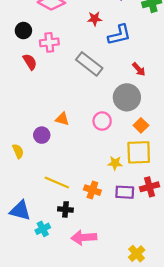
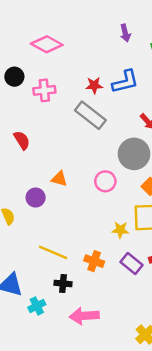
red star: (95, 19) -> (94, 85), moved
red semicircle: (30, 62) -> (22, 140), moved
purple rectangle: (125, 192) -> (132, 264), turned 36

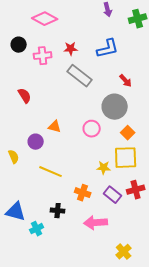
red star: (94, 85) -> (71, 49), moved
yellow line: (53, 252) -> (51, 172), moved
pink arrow: (84, 316) -> (96, 223), moved

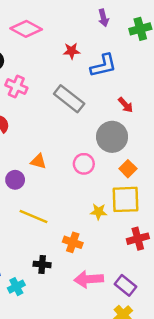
red star: (71, 49) -> (72, 51), moved
pink cross: (43, 56) -> (16, 87), moved, turned 30
purple rectangle: (113, 195) -> (126, 285), moved

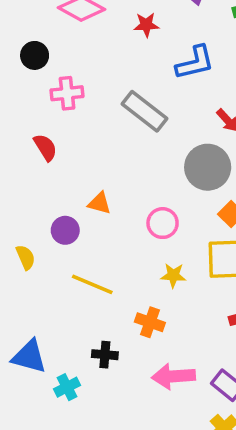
red star: (72, 51) -> (146, 25), moved
pink cross: (16, 87) -> (67, 93), turned -30
pink circle: (84, 164) -> (163, 223), moved
yellow star: (99, 212) -> (173, 275), moved

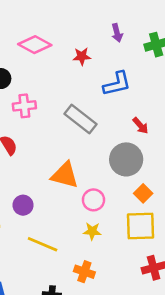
orange triangle: (99, 203) -> (65, 175), moved, size x1.6
yellow star: (173, 275) -> (92, 231), moved

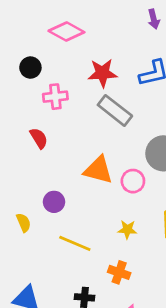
red star: (82, 56) -> (102, 73), moved, size x1.5
pink circle: (93, 200) -> (133, 181), moved

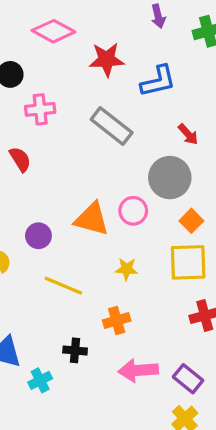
red star: (102, 73) -> (107, 59), moved
orange triangle: (98, 170) -> (92, 219), moved
orange cross: (119, 272) -> (117, 321), turned -35

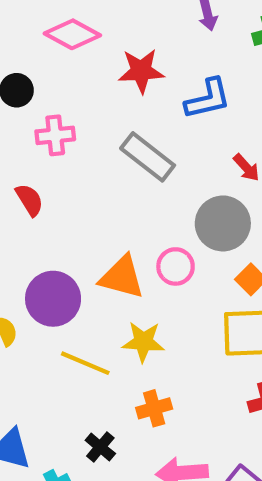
purple circle: (38, 236) -> (53, 299), size x1.6
yellow star: (127, 269) -> (143, 342), moved, size x1.4
black cross: (75, 350) -> (100, 447), turned 35

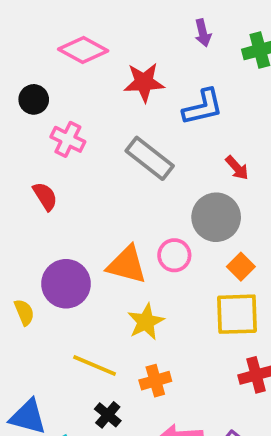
pink cross: (55, 135) -> (68, 139), turned 32
yellow star: (143, 342) -> (146, 322), turned -30
yellow line: (85, 363) -> (95, 365), moved

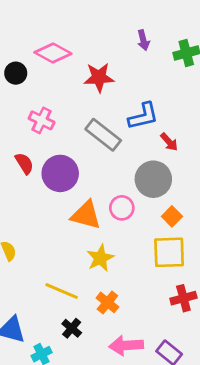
black circle: (34, 99) -> (16, 73), moved
blue L-shape: (203, 107) -> (143, 116), moved
purple circle: (66, 284) -> (60, 173), moved
orange cross: (155, 381) -> (107, 302), turned -35

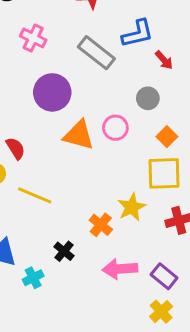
red semicircle: (24, 163) -> (15, 148), moved
gray circle: (153, 179) -> (148, 98), size x0.6
yellow star: (100, 258) -> (132, 207), moved
yellow line: (62, 291) -> (35, 195), moved

